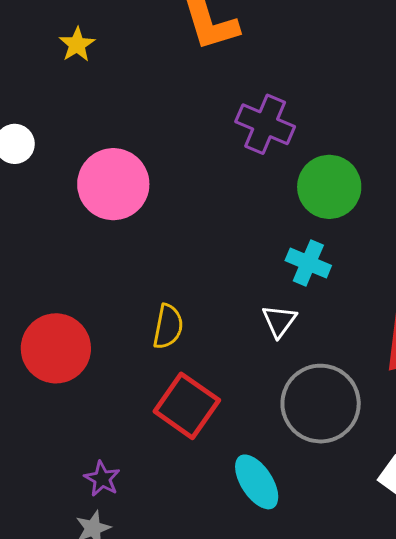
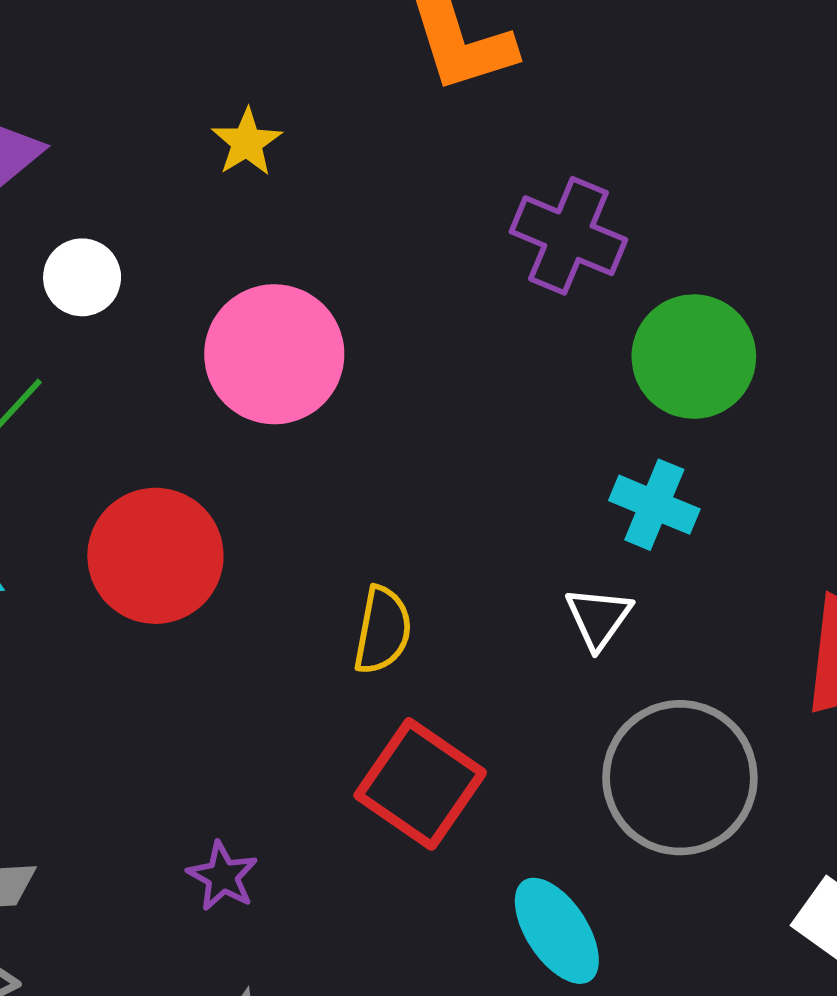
yellow star: (77, 45) -> (247, 142), moved
red circle: (56, 348) -> (155, 556), moved
purple star: (102, 479) -> (223, 876), moved

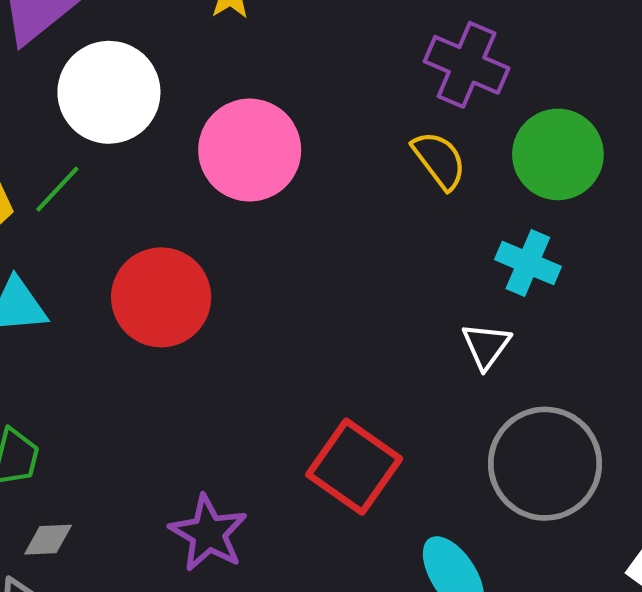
white circle: (82, 277) -> (109, 92), size x1.8
yellow semicircle: (383, 630) -> (439, 160), moved, turned -48
purple star: (223, 876) -> (208, 533), size x1.5

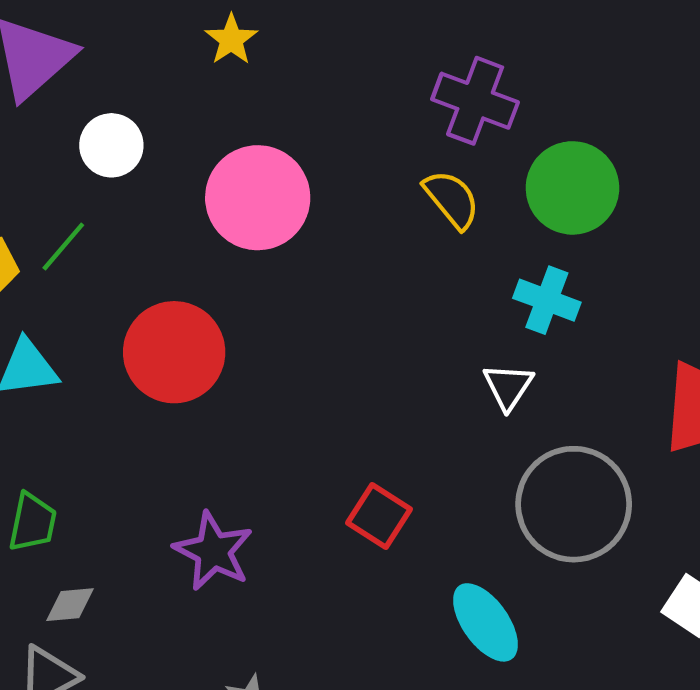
white circle: (109, 92) -> (111, 145), size x0.6
red square: (354, 467) -> (379, 516), size x0.7
purple star: (208, 533) -> (213, 551), moved

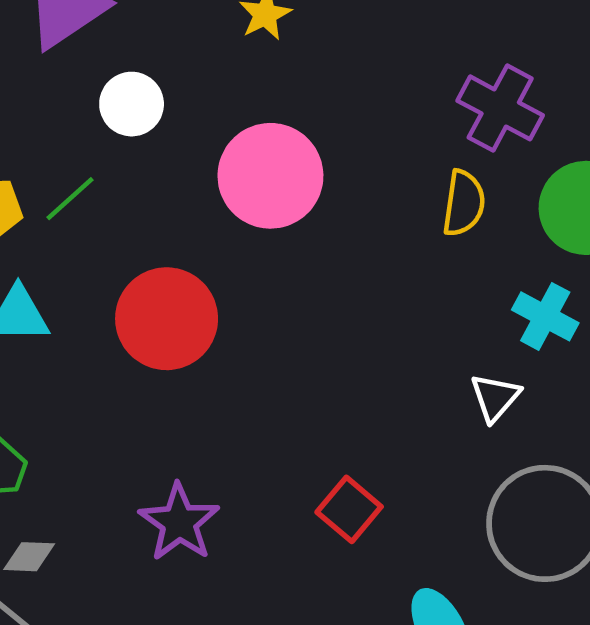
yellow semicircle: (452, 199) -> (464, 203), turned 40

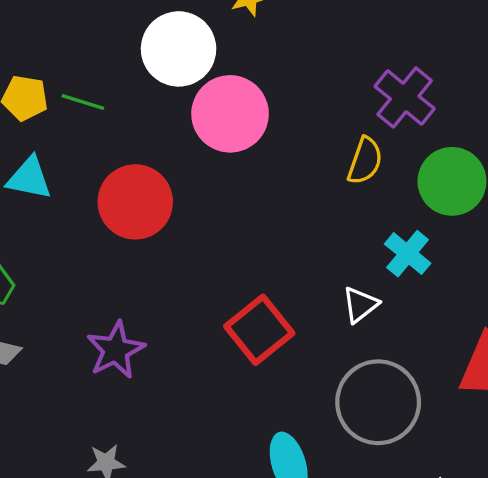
white circle: (132, 104) -> (179, 49), moved, size x1.6
green line: (70, 199) -> (83, 102), turned 48
red square: (349, 509) -> (259, 330), moved, size x1.4

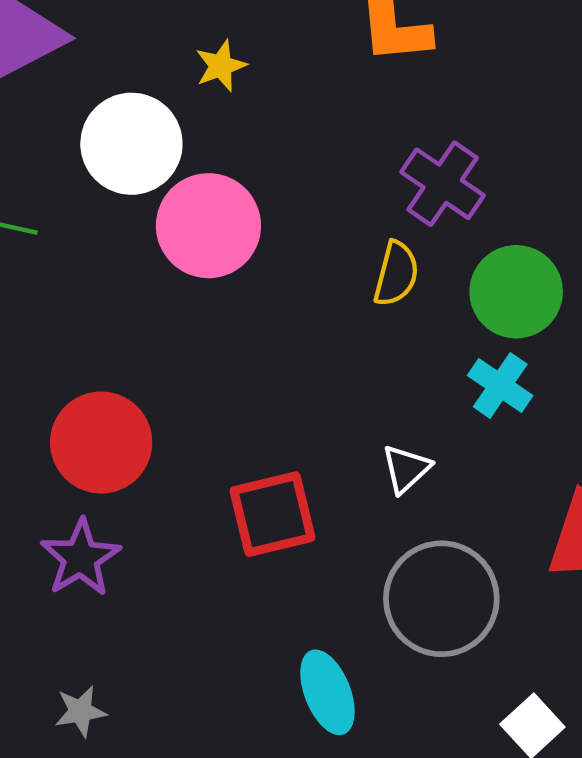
red circle: (135, 202) -> (101, 442), moved
cyan cross: (408, 254) -> (500, 386), moved
red square: (259, 330) -> (272, 514), turned 30

